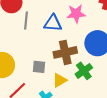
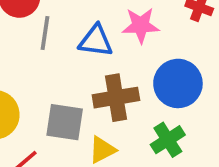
gray square: (39, 67) -> (65, 122), size x1.5
green cross: (84, 71) -> (168, 140), moved

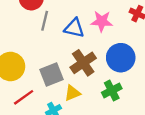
brown cross: (116, 98) -> (83, 63), turned -30
gray square: (65, 122) -> (51, 75), turned -35

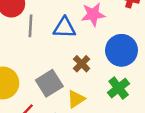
brown cross: (83, 63) -> (82, 64), size x0.6

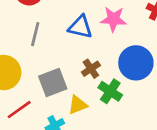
gray line: (31, 26) -> (35, 34), moved
green cross: (119, 88) -> (110, 91), moved, turned -30

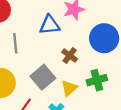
green cross: (110, 91) -> (97, 80), moved, turned -30

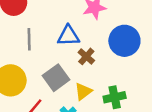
blue triangle: (50, 25) -> (68, 36), moved
green cross: (97, 80) -> (115, 97), moved

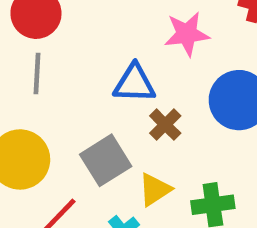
gray line: (29, 39) -> (37, 74), moved

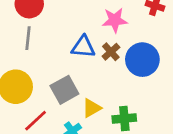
brown cross: (165, 125) -> (111, 52), moved

